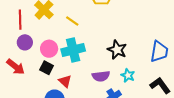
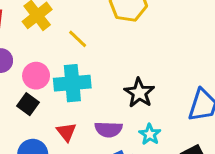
red triangle: (65, 81) -> (66, 132), moved

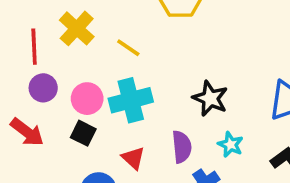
purple semicircle: (109, 129) -> (182, 147), turned -88

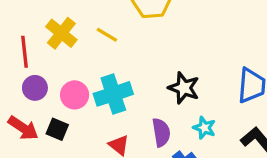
yellow line: (128, 48) -> (107, 35), moved
black square: (83, 133) -> (57, 129), moved

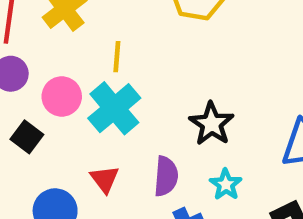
yellow line: (107, 35) -> (117, 57), moved, turned 50
cyan cross: (113, 94) -> (114, 108), turned -36

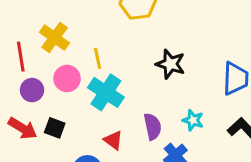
pink circle: (62, 97) -> (67, 78), moved
black star: (212, 124) -> (170, 64), moved

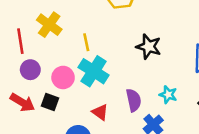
pink circle: (67, 78) -> (63, 77), moved

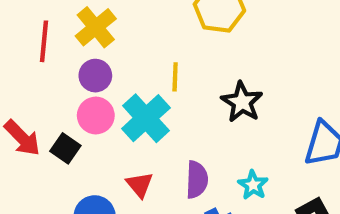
yellow line: (86, 42) -> (175, 77), moved
purple circle: (30, 70) -> (95, 76), moved

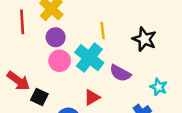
black square: (65, 148) -> (39, 97), moved
purple semicircle: (197, 180) -> (120, 73), moved, turned 125
red triangle: (140, 185) -> (92, 97), turned 49

